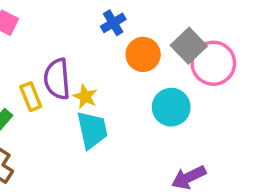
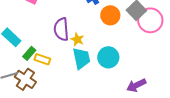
yellow rectangle: (31, 97) -> (42, 59), moved, turned -49
cyan circle: (171, 107) -> (108, 57), moved

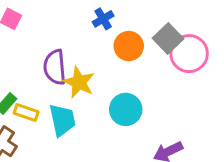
yellow star: (77, 39) -> (79, 82), size x1.5
cyan trapezoid: (81, 58) -> (62, 120), moved

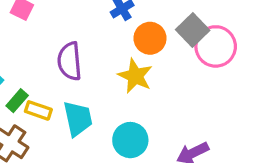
yellow star: (79, 82) -> (135, 76), moved
cyan circle: (126, 109) -> (130, 140), moved

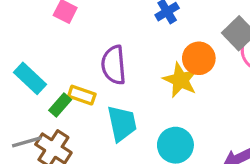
orange circle: (150, 38) -> (199, 58), moved
yellow rectangle: (38, 110) -> (82, 95), moved

